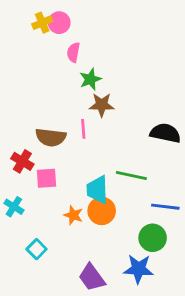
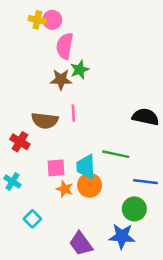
yellow cross: (42, 23) -> (37, 20), turned 35
pink semicircle: (73, 52) -> (65, 46), size x1.5
brown star: (102, 105) -> (61, 80), moved
pink square: (46, 178) -> (56, 168), moved

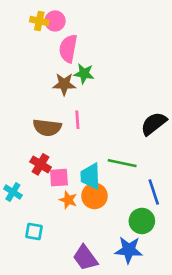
green star: (80, 70) -> (84, 74), turned 30
black semicircle: (145, 117) -> (154, 124), turned -50
red cross: (20, 142) -> (41, 164), moved
blue line: (145, 182) -> (154, 192), turned 65
cyan square: (32, 219) -> (34, 231), turned -35

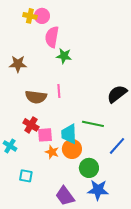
brown star: (64, 84) -> (18, 64), moved
blue line: (154, 192) -> (117, 146), turned 60
green circle: (142, 221) -> (89, 168), moved

